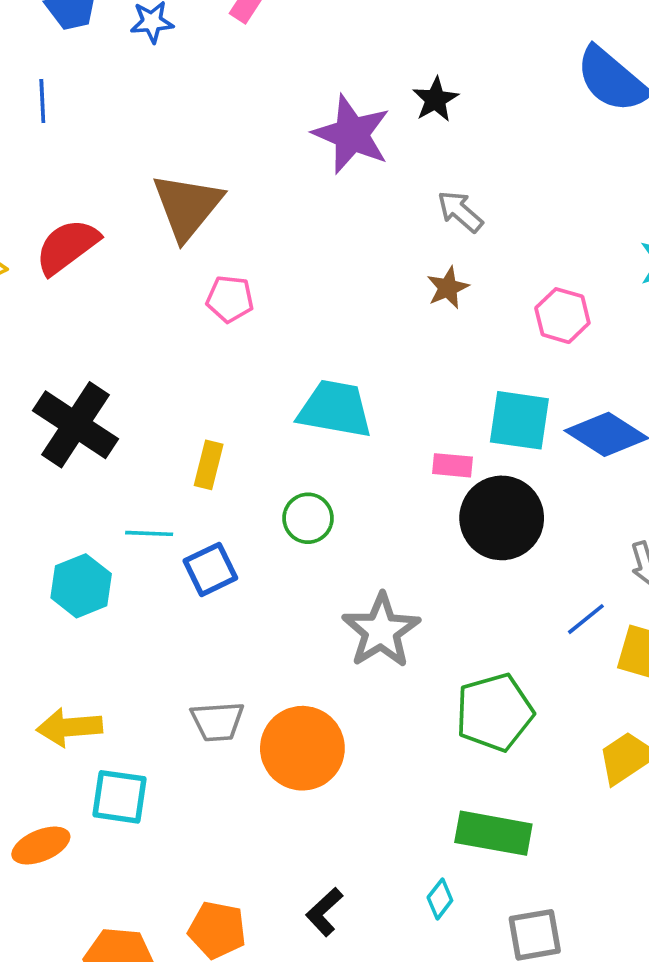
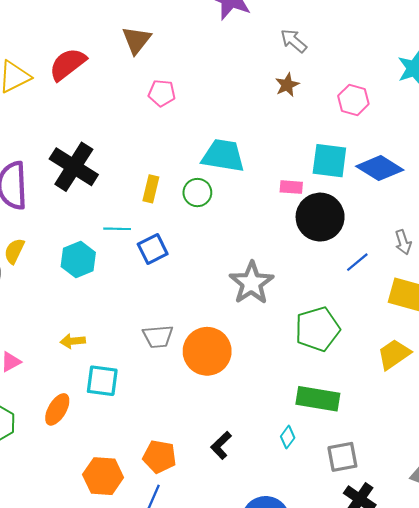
brown triangle: (187, 206) -> (136, 40), size x0.7
green circle: (308, 518) -> (197, 193), moved
blue line: (586, 619) -> (357, 262), moved
yellow arrow: (69, 727) -> (73, 341), size x0.7
orange ellipse: (41, 846) -> (57, 409), turned -36

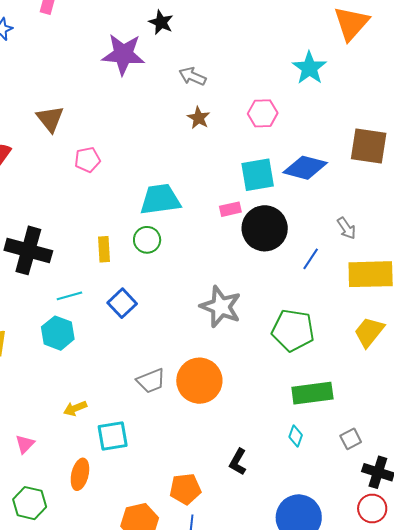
cyan line: (117, 229) -> (69, 296), moved
green pentagon: (317, 329) -> (293, 330), turned -30
gray square: (342, 457) -> (351, 439), size x0.7

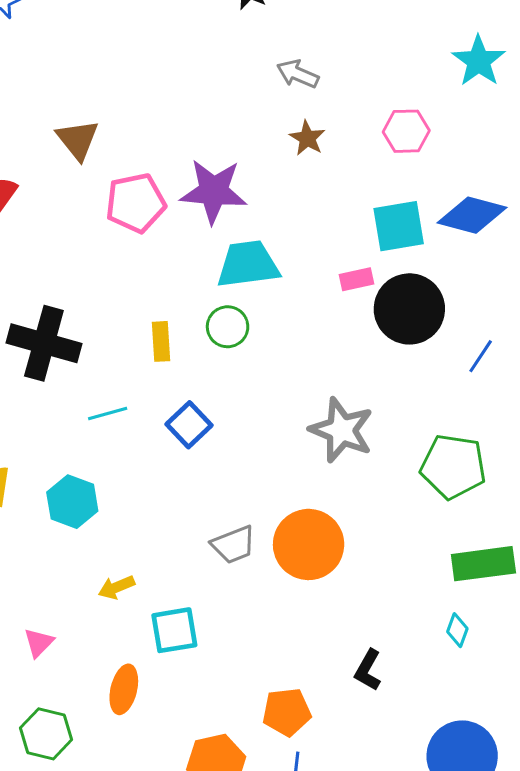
purple star: (123, 54) -> (214, 191), moved
pink pentagon: (88, 160) -> (136, 203), size x1.5
cyan hexagon: (58, 333) -> (72, 502), moved

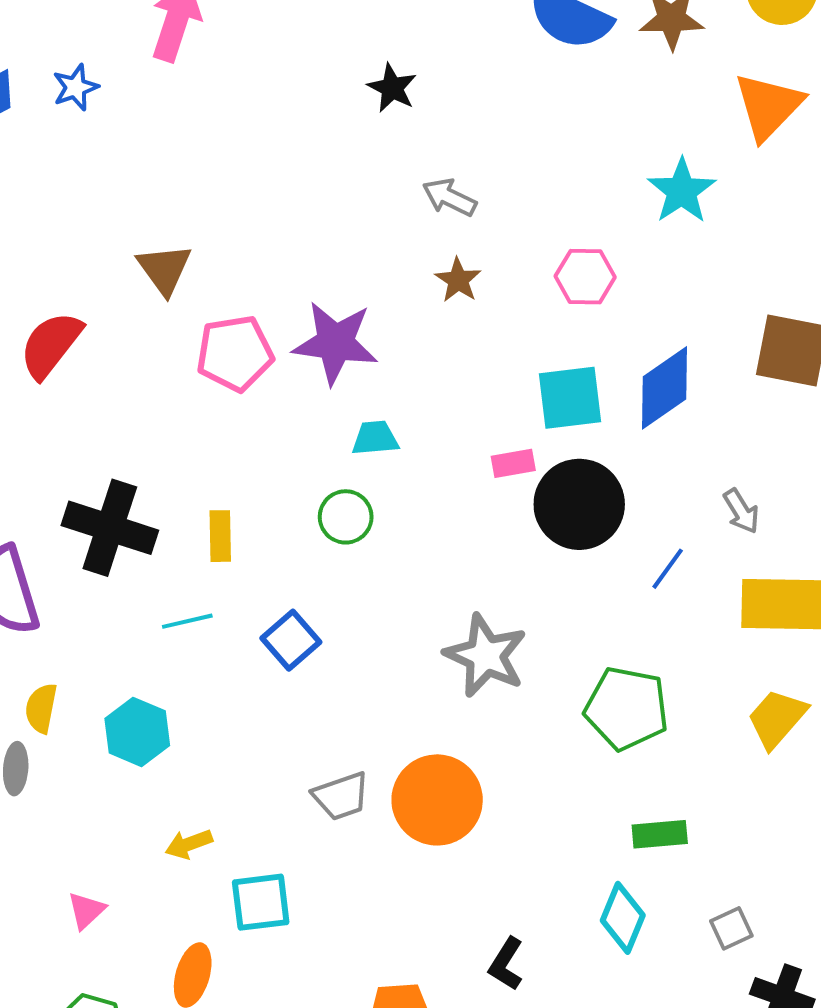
blue diamond: (472, 215) -> (665, 388), turned -52
cyan trapezoid: (248, 264) -> (375, 438), size x0.6
yellow rectangle: (161, 341) -> (220, 536), moved
green rectangle: (483, 564) -> (660, 834), size x0.7
cyan diamond: (457, 630) -> (623, 918), size x1.6

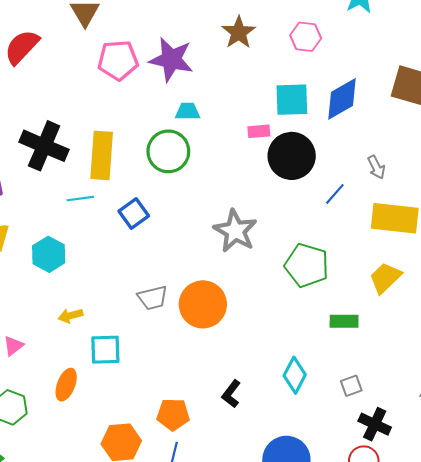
brown star: (458, 280) -> (239, 32), size x1.4
green circle: (346, 517) -> (168, 151), size x1.5
yellow rectangle: (220, 536) -> (102, 155), size x1.8
green rectangle: (660, 834) -> (344, 321), moved

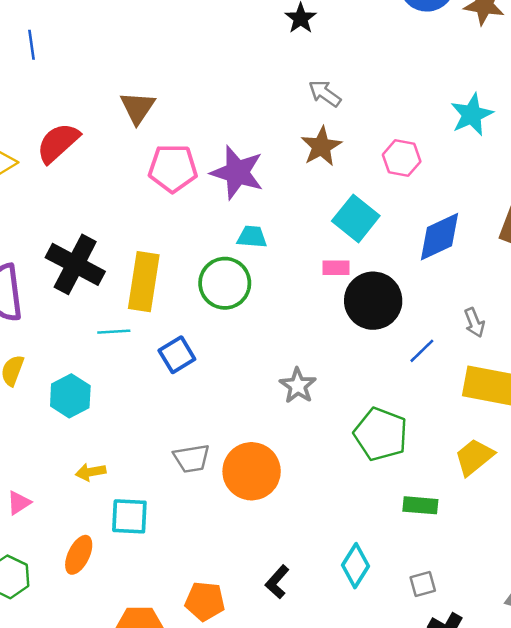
cyan square: (292, 100) -> (356, 218), moved, turned 36
gray star: (235, 231) -> (298, 386), size x0.7

